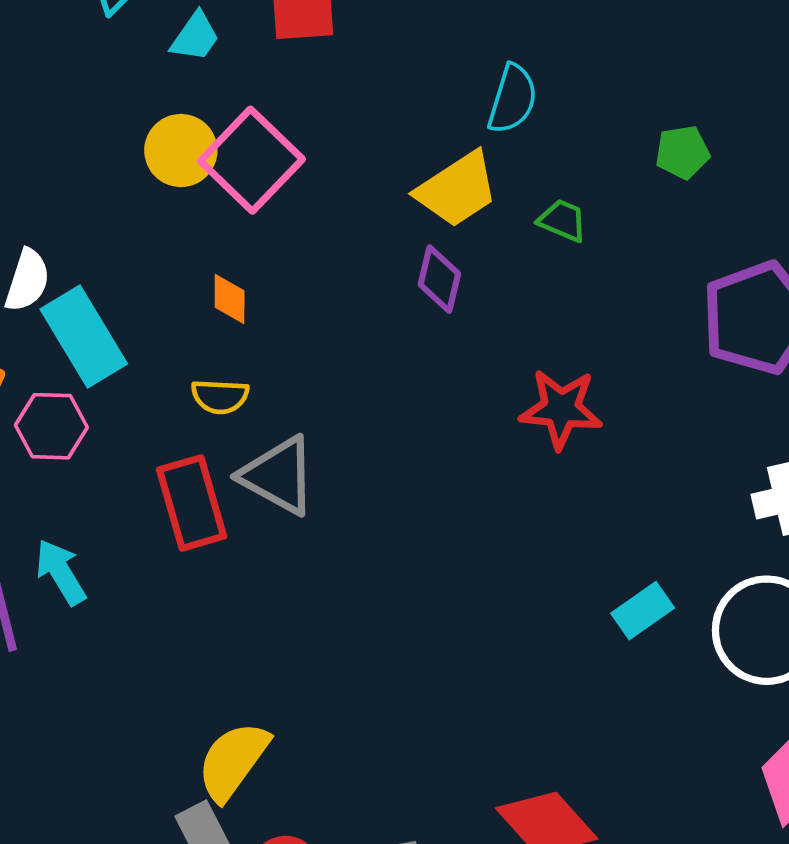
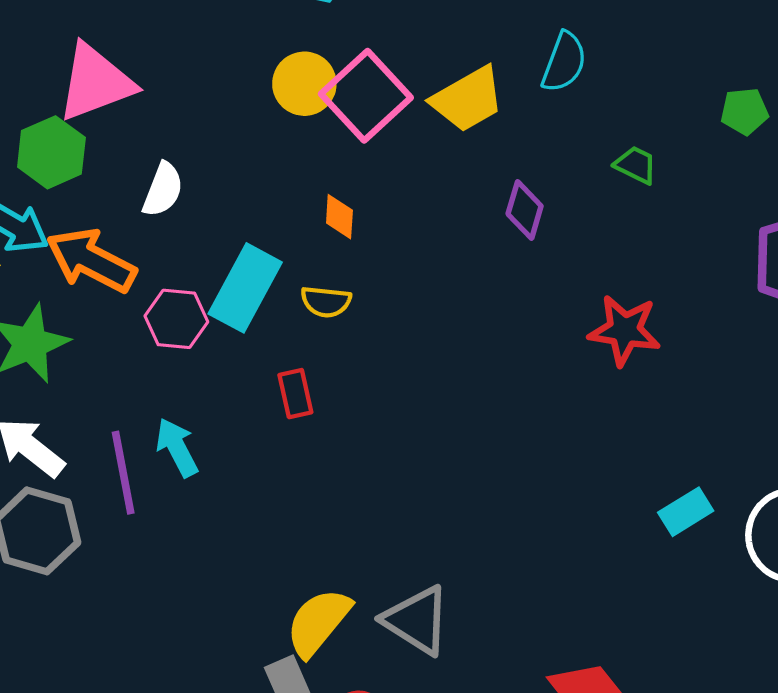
cyan semicircle: (513, 99) -> (564, 62), moved
yellow trapezoid: (457, 189) -> (468, 99), moved
cyan rectangle: (84, 336) -> (245, 288), moved, turned 56
gray triangle: (278, 476) -> (417, 620), moved
red rectangle: (192, 503) -> (295, 394), size x0.6

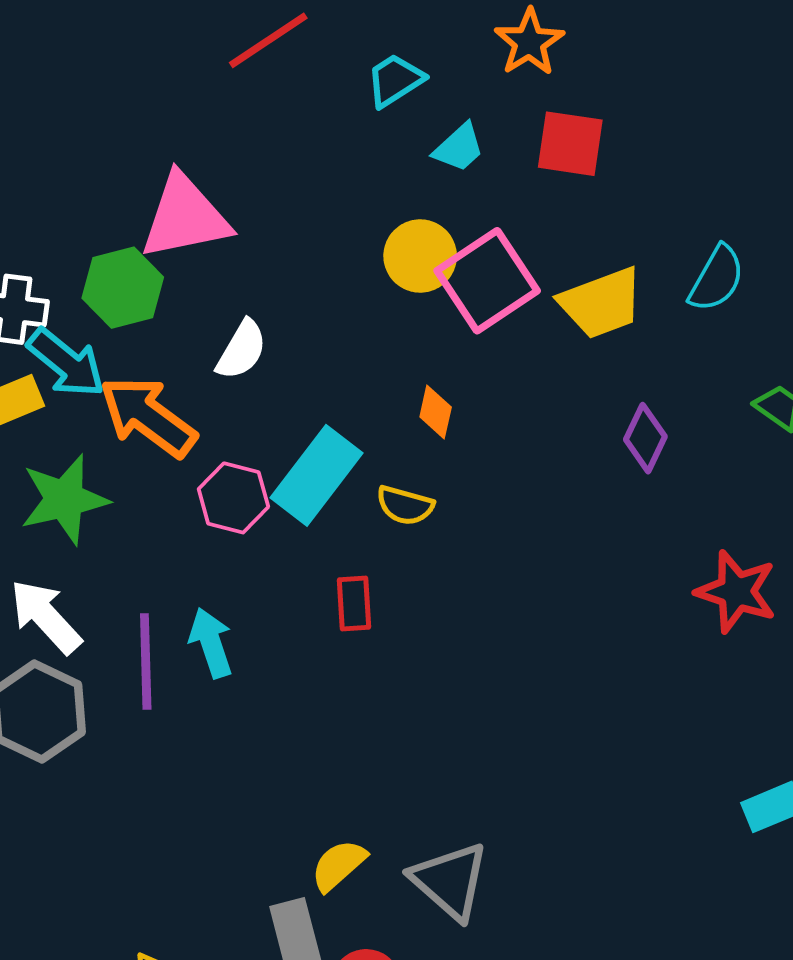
yellow semicircle: (318, 622) -> (339, 865), size x0.7

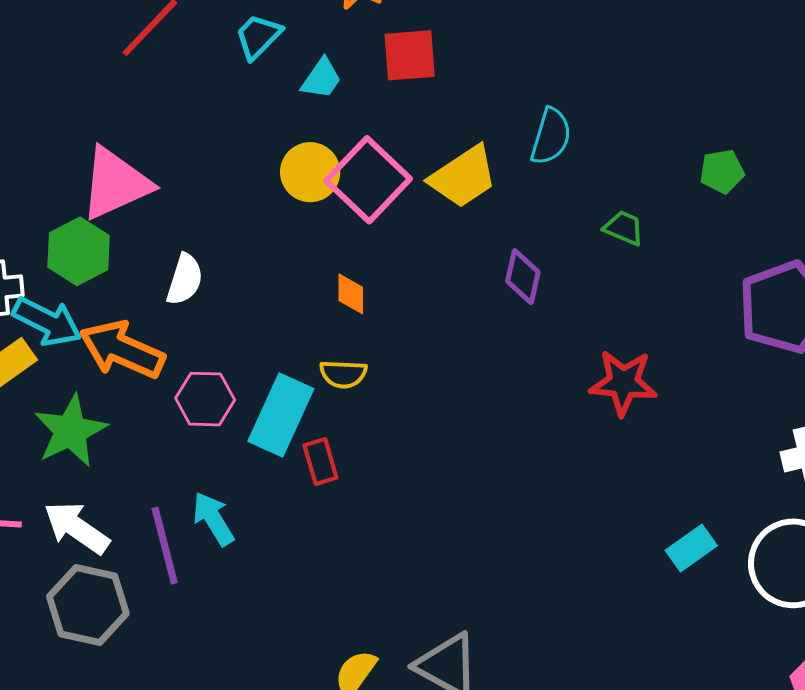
cyan rectangle: (316, 475) -> (281, 415), moved

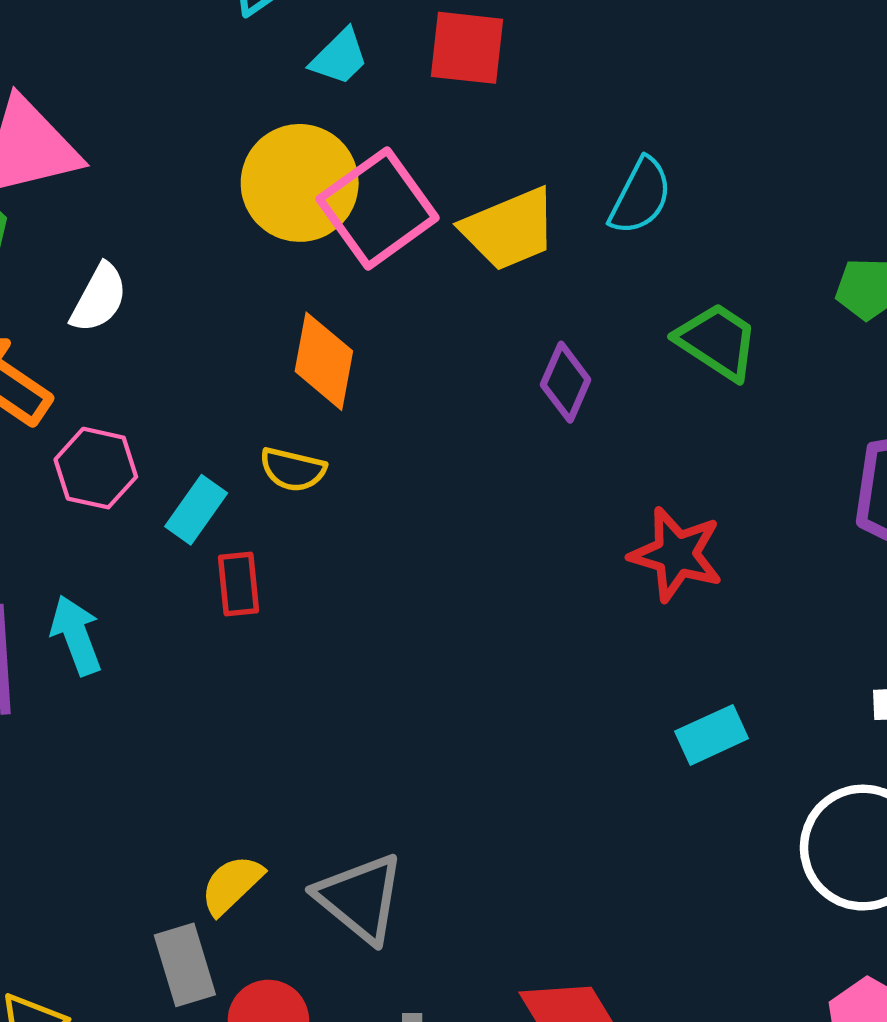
yellow circle: (310, 172) -> (300, 183), size x1.4
green trapezoid: (624, 228) -> (717, 341), size x1.5
orange diamond: (351, 294) -> (324, 361), size x1.6
cyan rectangle: (281, 415) -> (196, 510), size x0.6
cyan rectangle: (691, 548) -> (712, 735), moved

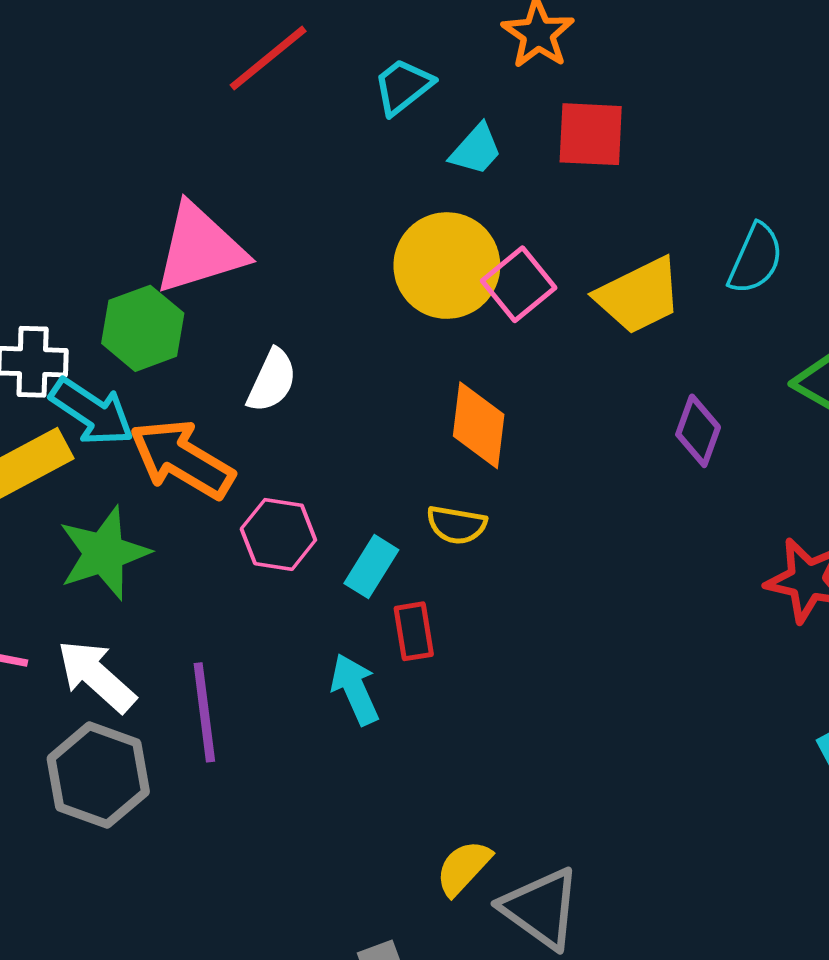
pink square: (378, 208) -> (519, 284), size x0.7
cyan arrow: (76, 635) -> (355, 689), moved
yellow semicircle: (232, 885) -> (463, 868), moved

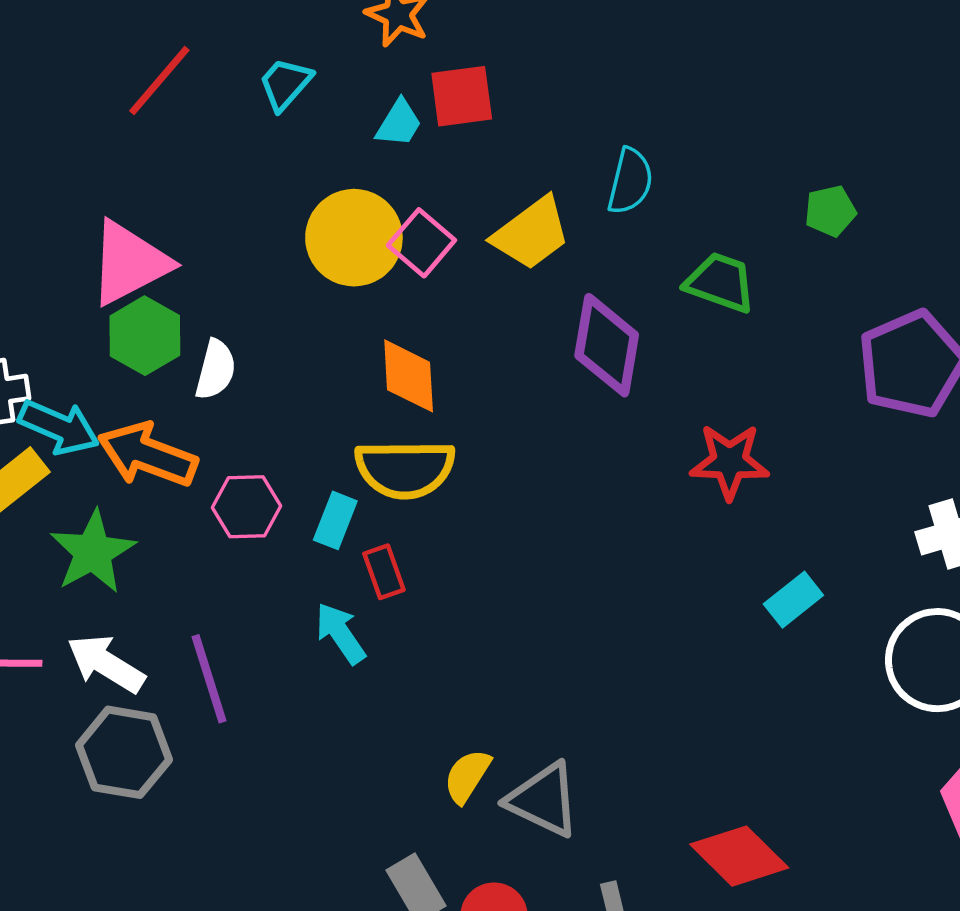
cyan trapezoid: (476, 150) -> (399, 123), moved
green hexagon: (143, 328) -> (145, 336), moved
purple diamond: (698, 431) -> (607, 345), size x1.6
yellow semicircle: (456, 525) -> (405, 469), size x1.8

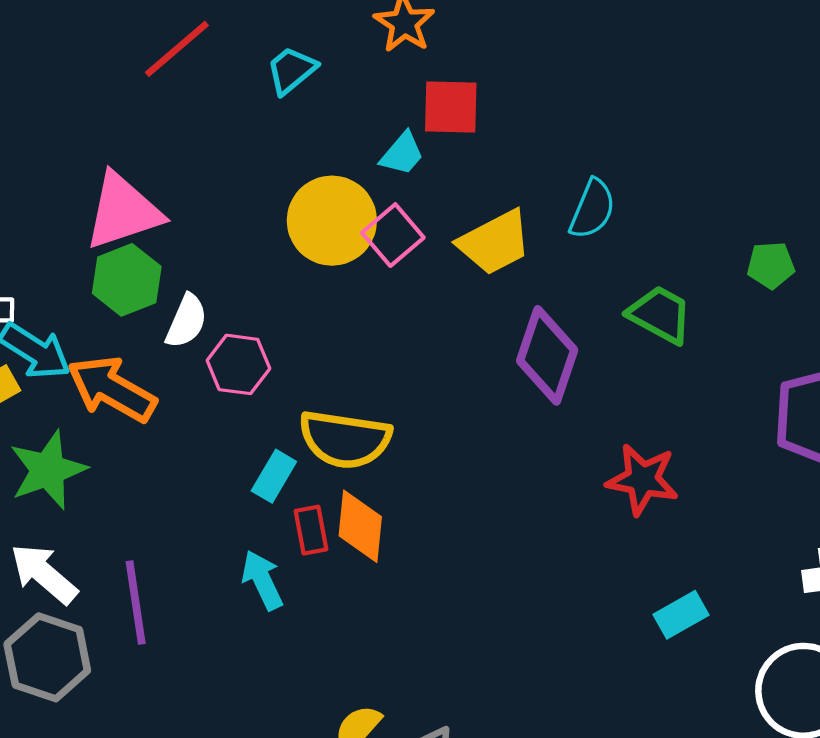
cyan trapezoid: (399, 123) -> (402, 154), moved
orange diamond: (409, 376) -> (360, 526), moved
pink hexagon: (247, 507) -> (238, 364), moved

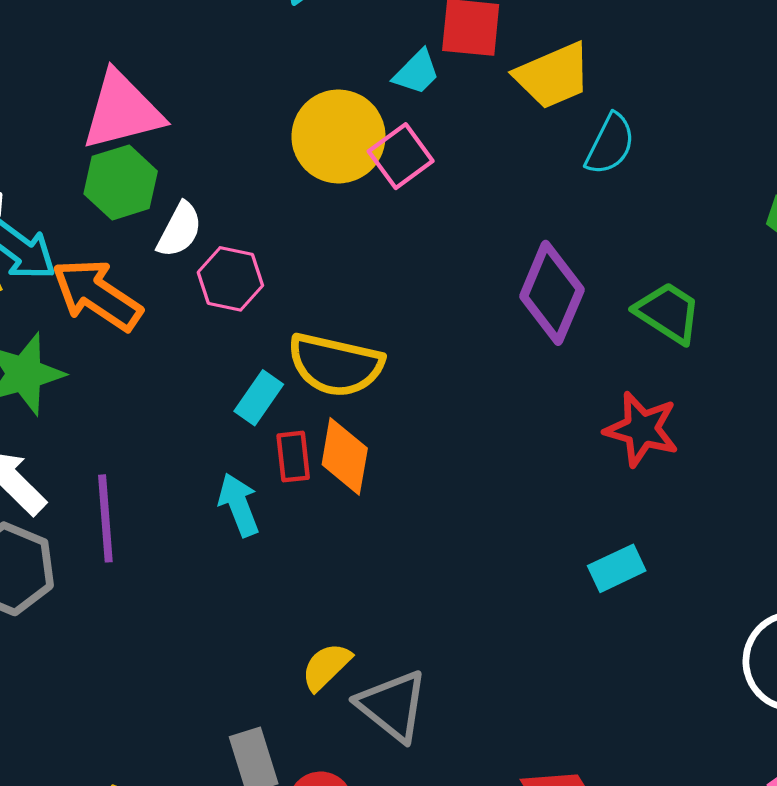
yellow trapezoid: (495, 242) -> (553, 76), moved
green trapezoid: (660, 315) -> (668, 313), moved
cyan rectangle: (681, 615) -> (617, 568), moved

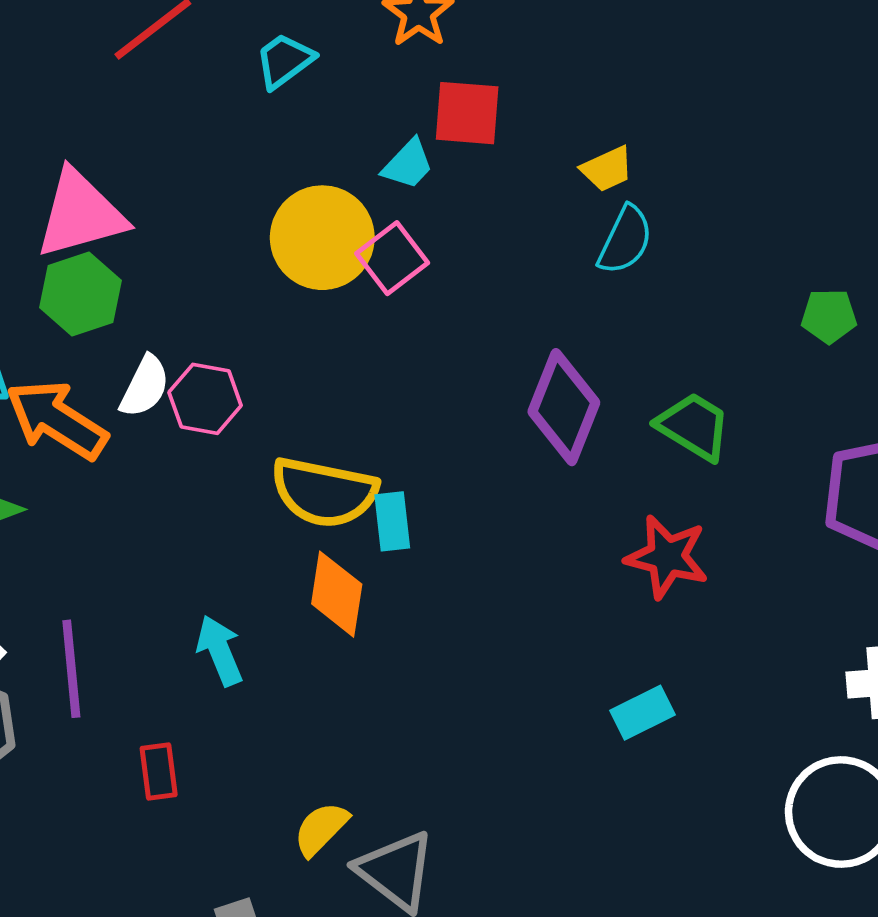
yellow trapezoid: (553, 76) -> (607, 169), moved, size x0.6
white semicircle: (180, 230) -> (145, 386), moved
cyan rectangle: (259, 398) -> (392, 521), moved, turned -40
red rectangle: (293, 457) -> (159, 772), moved

